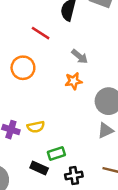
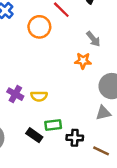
orange circle: (23, 68) -> (39, 27), moved
black cross: (74, 175) -> (75, 138), moved

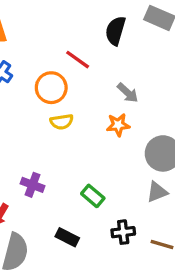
yellow semicircle: (39, 96) -> (62, 122), moved
green rectangle: (53, 125) -> (93, 196), moved, turned 56

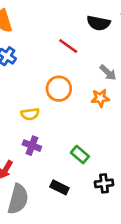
black semicircle: (115, 31) -> (98, 23), turned -95
orange circle: (51, 88) -> (59, 89), moved
yellow semicircle: (62, 122) -> (30, 114), moved

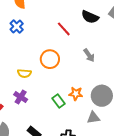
orange star: (100, 98) -> (76, 94), moved
green rectangle: (80, 155) -> (58, 101), moved

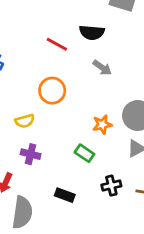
black semicircle: (90, 17) -> (92, 32), moved
green rectangle: (58, 101) -> (84, 153), moved

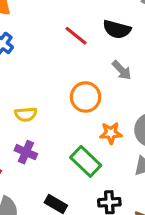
orange circle: (52, 91) -> (86, 97), moved
green rectangle: (84, 153) -> (86, 161), size x1.4

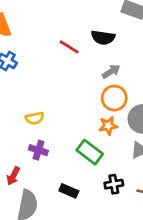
gray arrow: (122, 70) -> (111, 71), turned -72
orange circle: (86, 97) -> (114, 98), moved

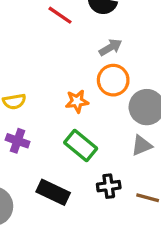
orange star: (108, 126) -> (77, 101), moved
black rectangle: (69, 191) -> (53, 192), size x1.4

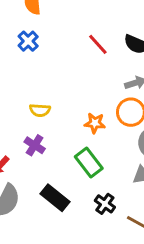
black cross: (109, 186) -> (105, 204), turned 30

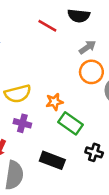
yellow semicircle: (40, 110) -> (18, 94), size x1.5
orange star: (95, 123) -> (54, 102), moved

